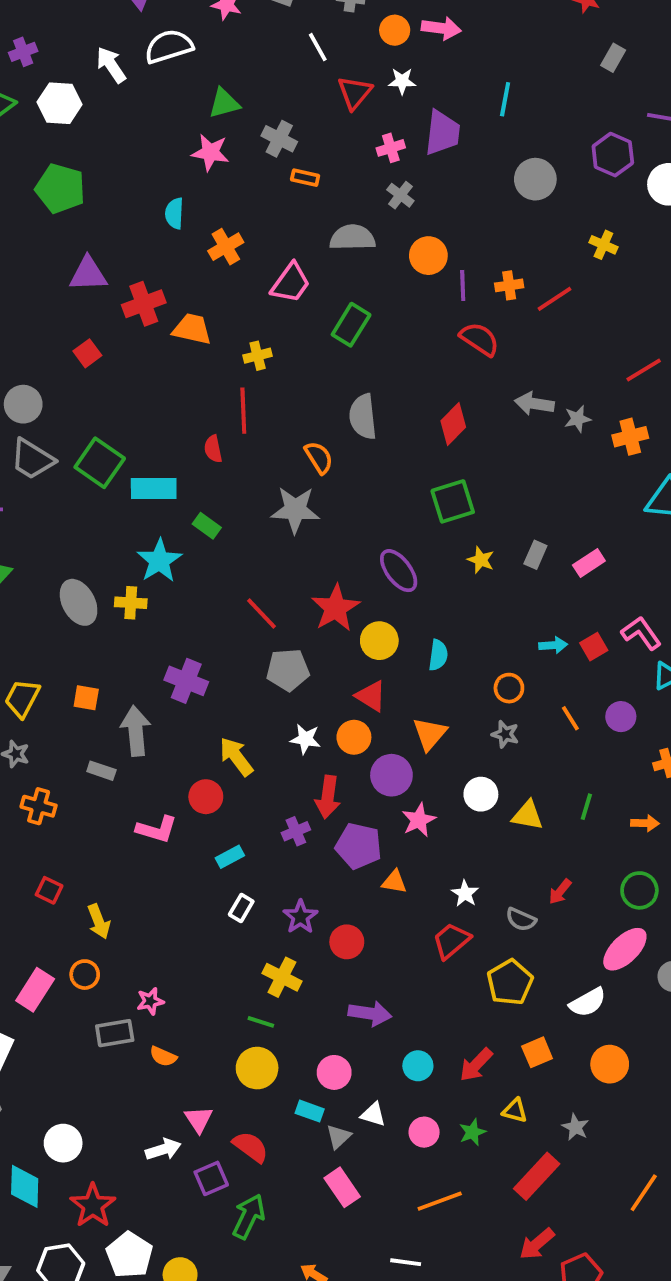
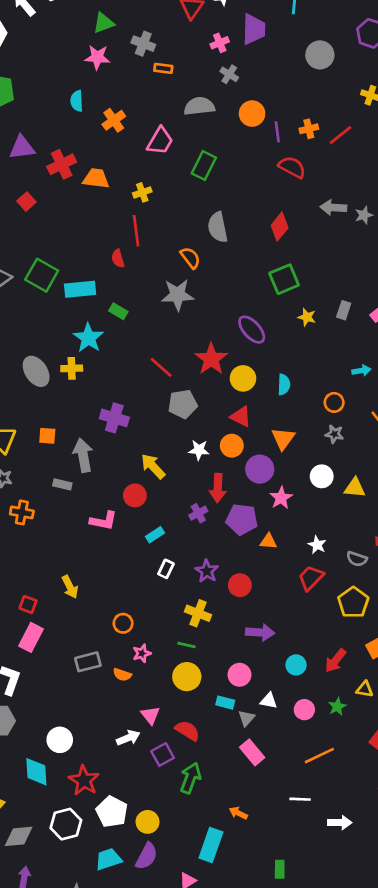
red square: (49, 890) -> (28, 605), moved
orange circle: (85, 975) -> (123, 623), moved
pink star: (150, 1001) -> (142, 653), moved

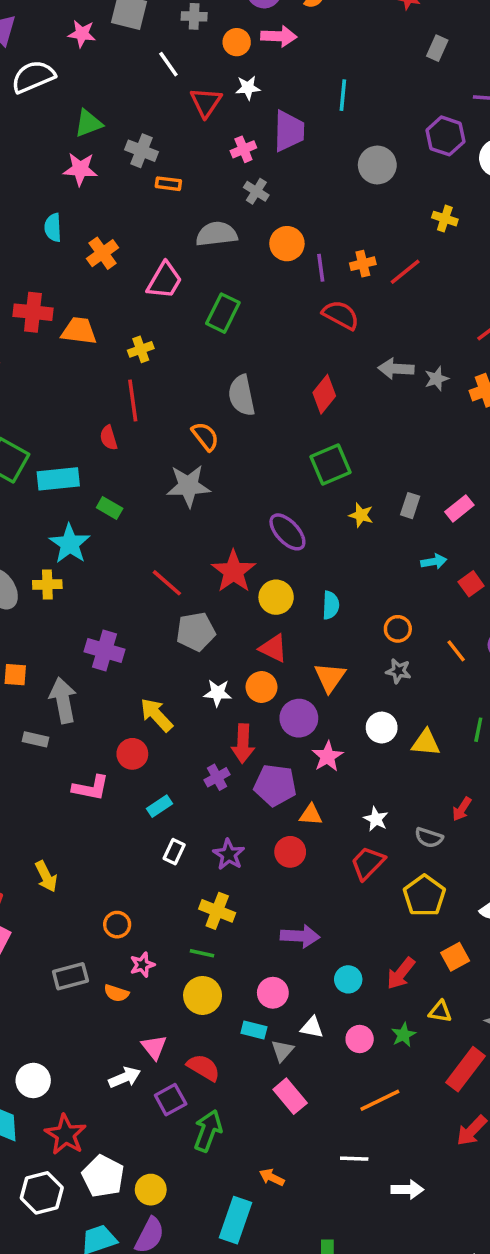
red cross: (62, 164) -> (33, 312), turned 32
cyan arrow: (361, 371) -> (434, 562), moved
red circle: (240, 585) -> (290, 852), moved

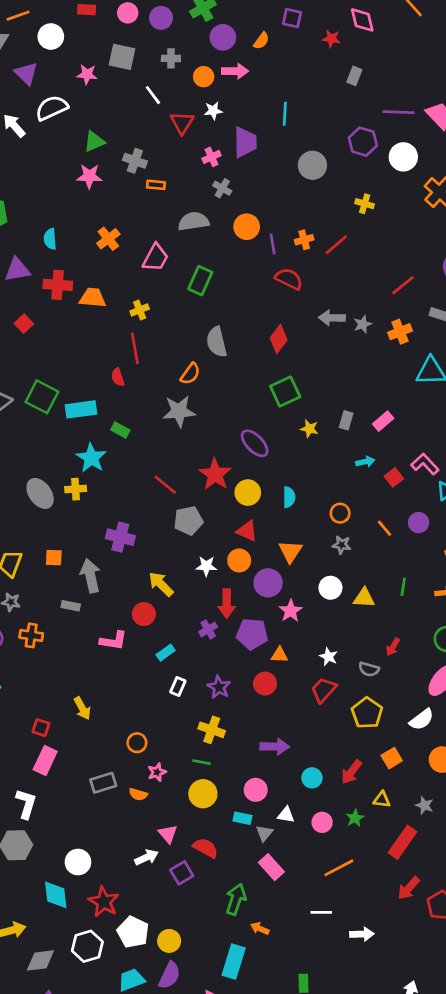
cyan semicircle: (53, 228) -> (50, 239), moved
orange semicircle: (205, 436) -> (190, 374), turned 75
green arrow: (208, 1131) -> (236, 899), moved

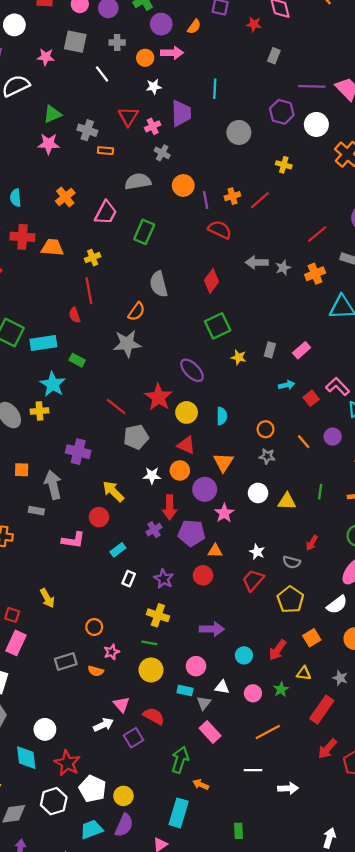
red triangle: (182, 123) -> (128, 116), moved

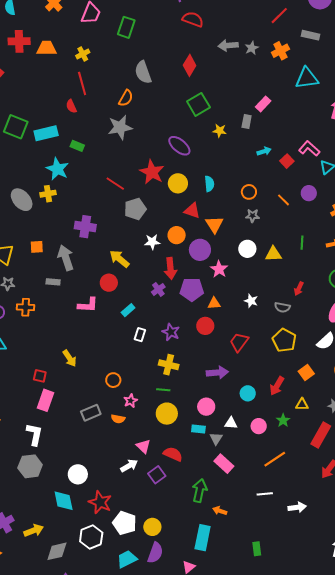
pink rectangle: (302, 350) -> (263, 104), moved
red triangle: (186, 445) -> (192, 211), moved
red trapezoid: (253, 580) -> (239, 342), moved

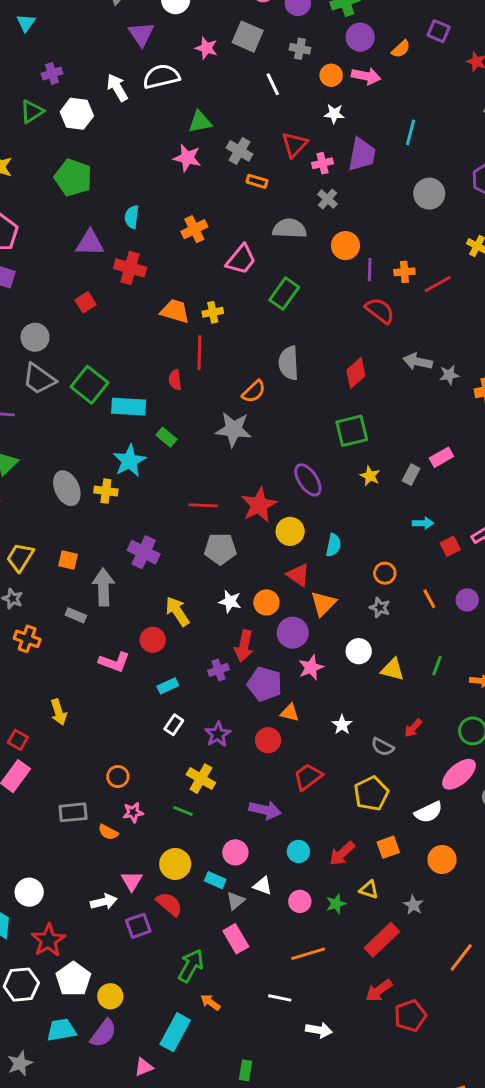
orange trapezoid: (46, 48) -> (175, 311), moved
red line: (115, 184) -> (203, 505), turned -48
yellow arrow: (70, 358) -> (59, 712), moved
yellow circle: (167, 414) -> (175, 864), moved

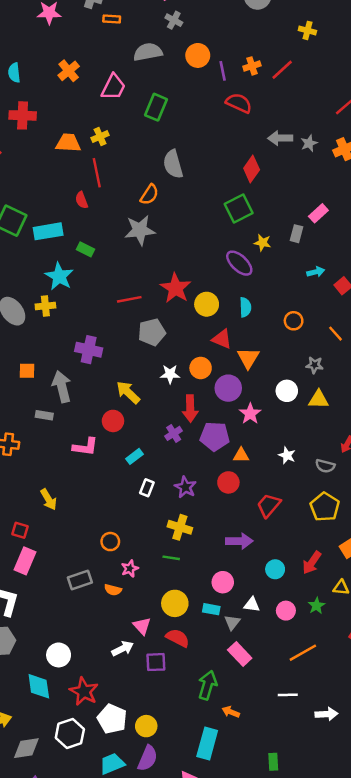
red diamond: (356, 373) -> (252, 169), moved
purple ellipse: (308, 480) -> (239, 263), moved
gray star: (380, 608) -> (315, 365), moved
purple square: (138, 926) -> (156, 662), turned 30

